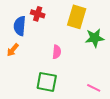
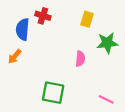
yellow rectangle: (77, 17) -> (87, 19), size x0.6
pink semicircle: (57, 52) -> (80, 59), moved

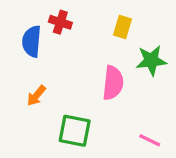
orange arrow: (15, 56) -> (36, 96), moved
pink semicircle: (80, 59) -> (113, 83), size x1.5

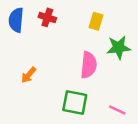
blue semicircle: (32, 41) -> (16, 20), moved
green square: (75, 131) -> (75, 103), moved

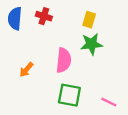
green star: (119, 47) -> (91, 44), moved
pink semicircle: (89, 65) -> (64, 60), moved

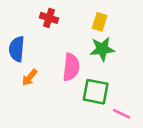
blue semicircle: (15, 18) -> (17, 49), moved
green square: (69, 95) -> (96, 92), moved

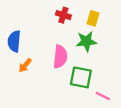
red cross: (49, 18) -> (63, 15), moved
yellow rectangle: (100, 22) -> (93, 18), moved

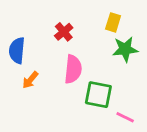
red cross: (63, 15) -> (64, 32), moved, turned 32
green star: (86, 41) -> (125, 49), moved

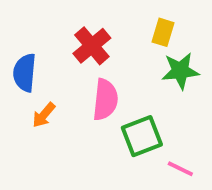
red cross: (64, 32) -> (92, 46), size x1.4
green square: (98, 95) -> (142, 136), turned -32

